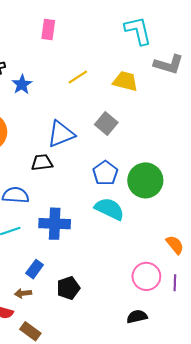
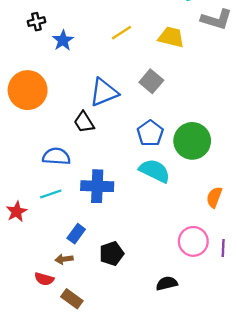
black trapezoid: (42, 162) -> (84, 122), turned -115
orange semicircle: (175, 245) -> (214, 197), moved, turned -120
black semicircle: (137, 317) -> (167, 283), moved

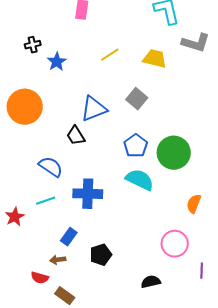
blue semicircle: (56, 156) -> (51, 167), turned 30
purple line: (223, 248) -> (202, 271), moved

